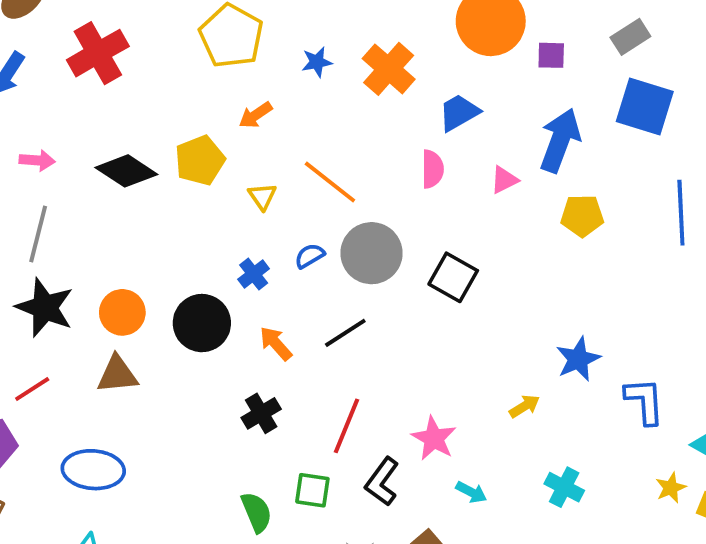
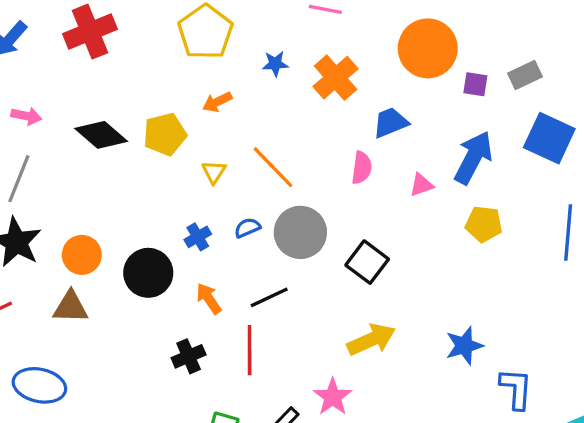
gray rectangle: (630, 37) -> (525, 75), moved
yellow arrow: (524, 406) -> (371, 340), moved, size x1.8
red line: (346, 426) -> (250, 350), moved, turned -30

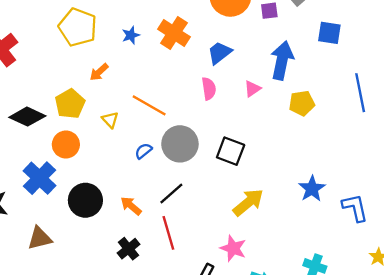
blue square: (549, 138) -> (329, 33), size x0.7
blue cross: (198, 237) -> (39, 178), moved, size x1.8
orange circle: (82, 255) -> (66, 145), moved

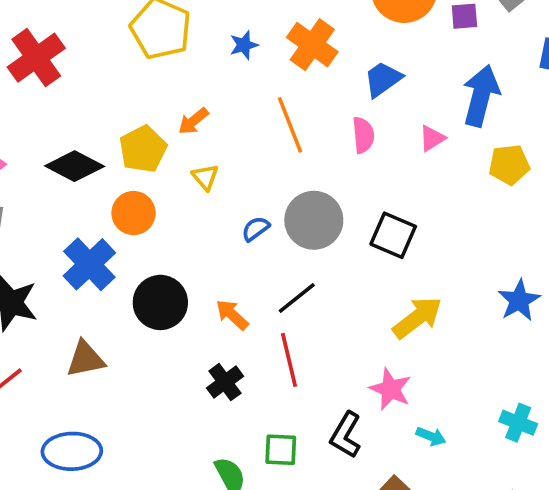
orange arrow: (99, 72) -> (193, 121), moved
orange line: (149, 105) -> (290, 125), moved, turned 36

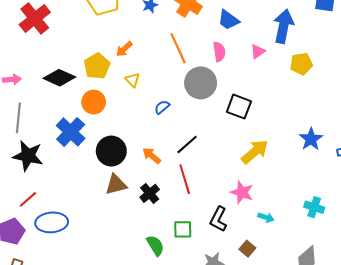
blue trapezoid: (383, 79) -> (228, 20), turned -105
gray circle: (314, 220) -> (201, 83), moved
brown triangle: (85, 359) -> (116, 185), moved
blue ellipse: (72, 451) -> (52, 222), moved

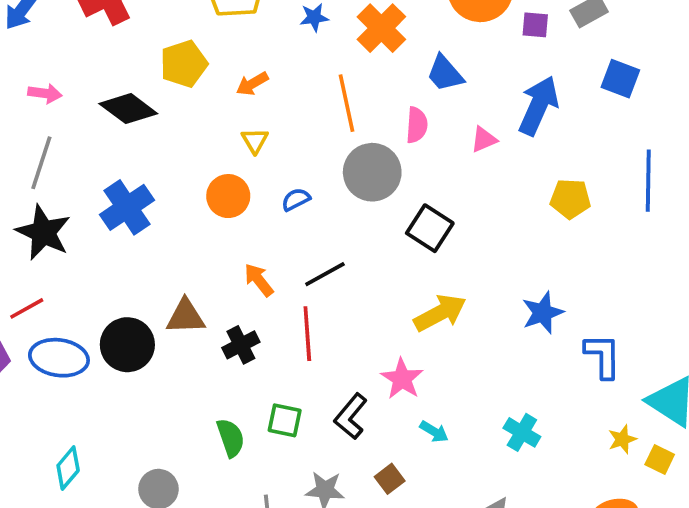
yellow pentagon: (301, 64) -> (570, 199), moved
yellow pentagon: (97, 66) -> (184, 64), moved
orange circle: (94, 102) -> (228, 196), moved
black circle: (111, 151) -> (127, 345), moved

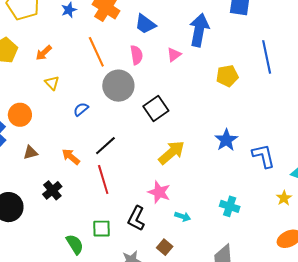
orange circle: (228, 196) -> (20, 115), moved
black square: (430, 228) -> (156, 109), turned 35
brown triangle: (186, 317) -> (31, 153), moved, size x0.7
black cross: (241, 345) -> (52, 190), moved

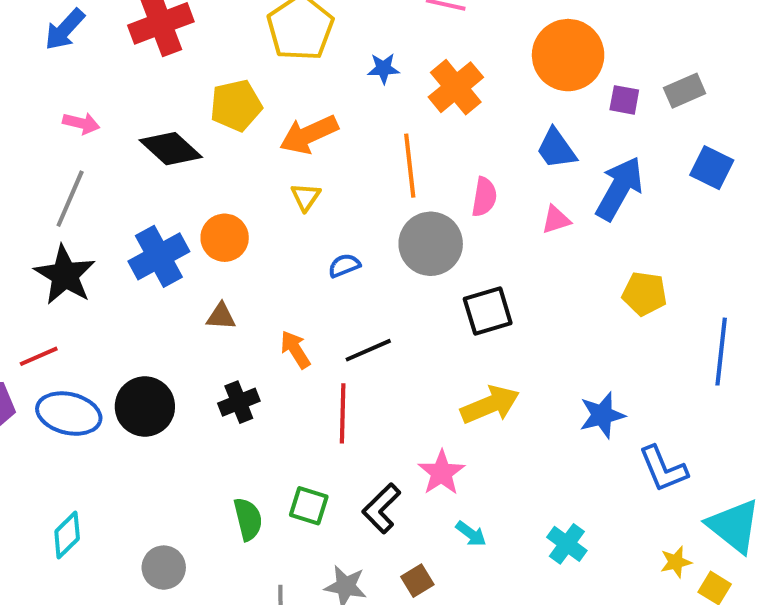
blue trapezoid: (145, 24) -> (556, 149), moved
orange arrow: (44, 53) -> (309, 134), size x1.6
blue line: (267, 57) -> (721, 352), moved
blue L-shape: (263, 156) -> (663, 469), turned 152

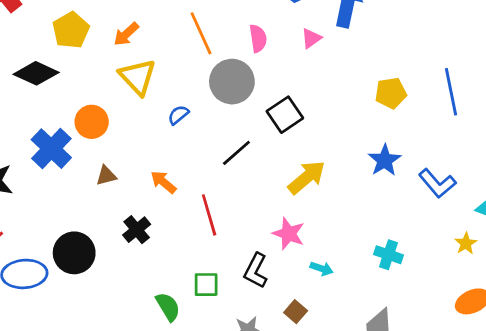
orange arrow: (309, 134) -> (126, 34), size x0.7
yellow triangle: (306, 197) -> (138, 77), size x1.8
yellow pentagon: (644, 294) -> (391, 93), moved
black line: (368, 350) -> (236, 153), moved

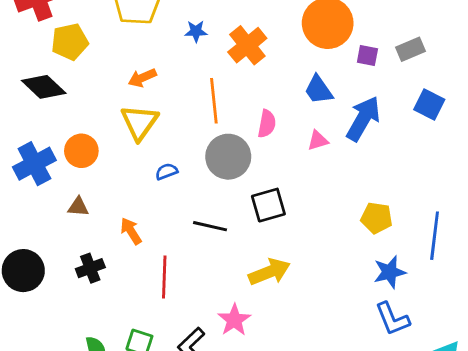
yellow pentagon: (71, 30) -> (70, 42), moved
black line: (236, 153) -> (210, 226), turned 36
blue star: (385, 160) -> (390, 272), moved

